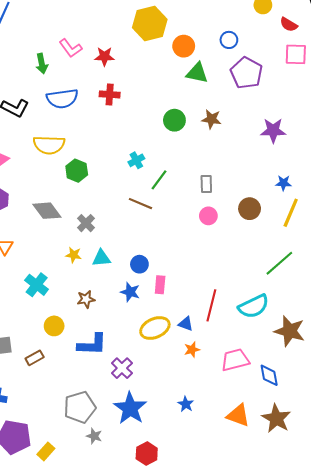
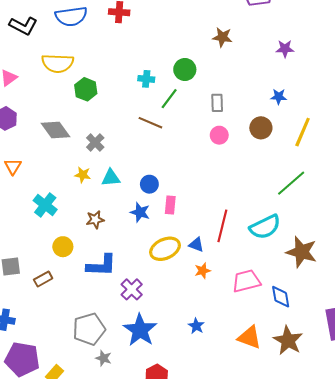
green circle: (174, 120) -> (185, 70), moved
purple star: (273, 130) -> (285, 49), size x0.7
cyan cross: (136, 160) -> (146, 79), turned 35
blue star: (283, 183) -> (279, 97), moved

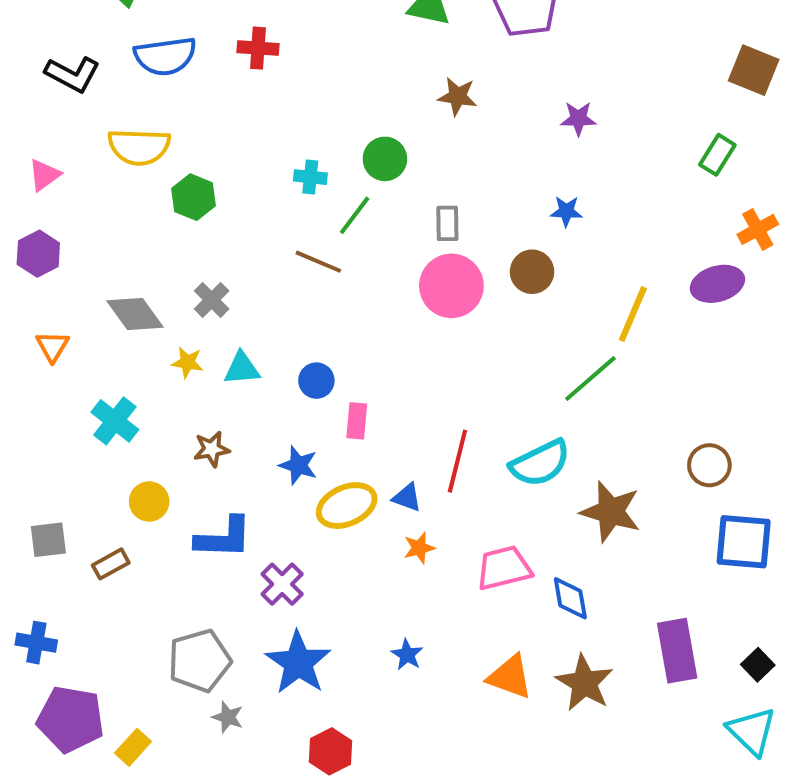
gray diamond: (56, 130) -> (135, 314), moved
yellow line: (303, 132) -> (633, 314), moved
pink circle: (219, 135) -> (451, 286), size x1.8
blue star: (140, 212) -> (298, 465), moved

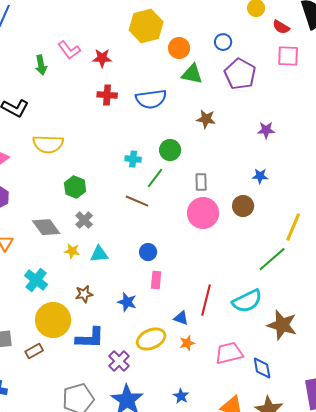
blue semicircle: (165, 56) -> (151, 99), moved
green hexagon: (193, 197) -> (75, 187), moved
blue circle: (316, 381) -> (148, 252), moved
yellow circle: (149, 501) -> (53, 320), size x1.8
yellow ellipse: (347, 506) -> (151, 339), moved

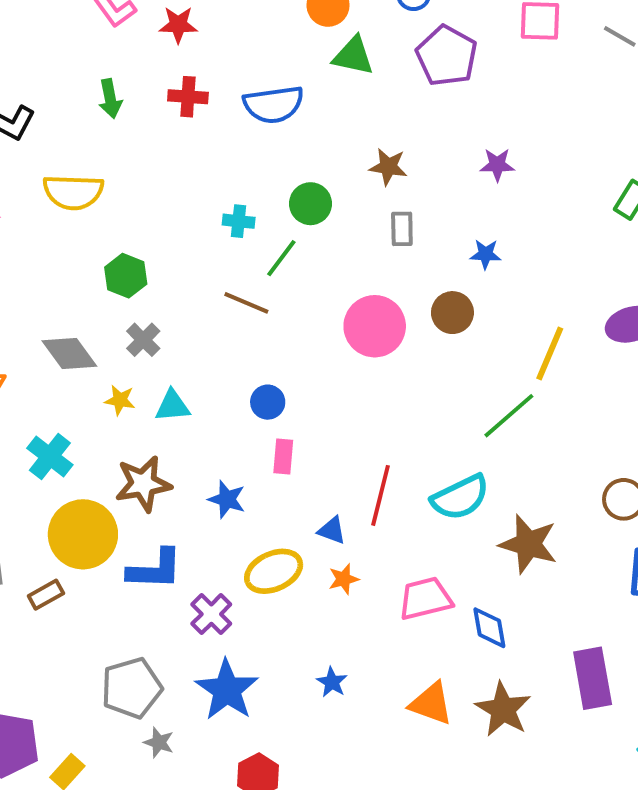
green arrow: (41, 65) -> (110, 99), moved
brown star: (206, 119) -> (388, 167), moved
gray rectangle: (201, 182) -> (402, 229), moved
brown star: (84, 294) -> (143, 484), size x1.6

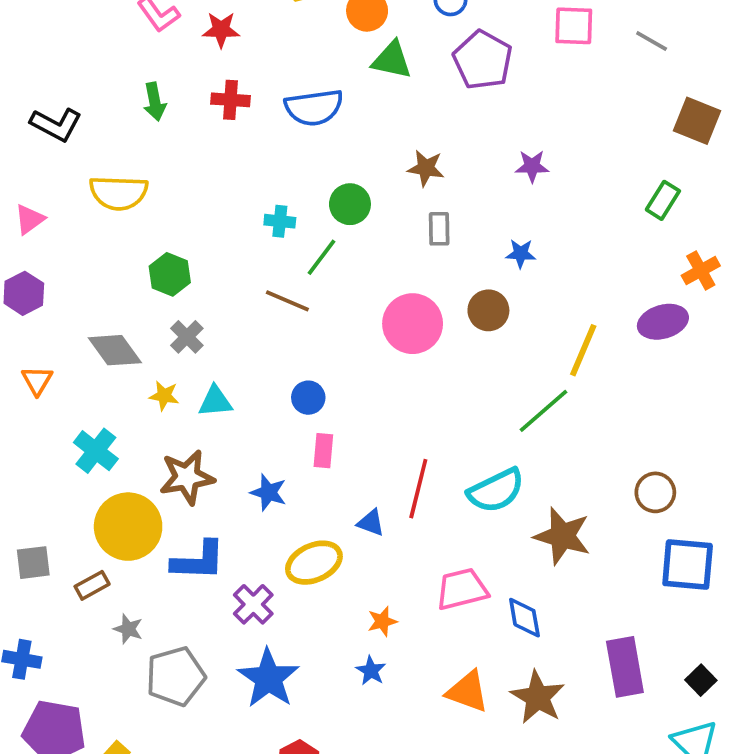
orange star: (344, 579) -> (382, 621), moved
gray star: (159, 742) -> (128, 629), moved

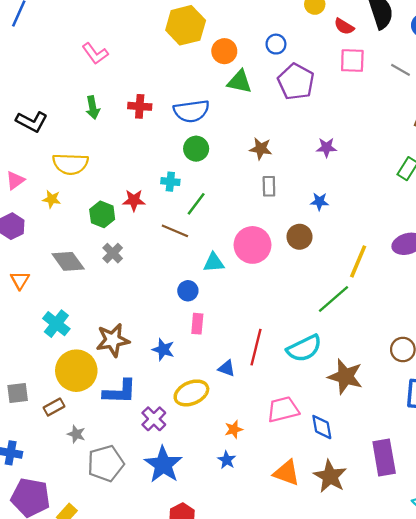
red star: (221, 30) -> (134, 200), moved
green circle: (350, 204) -> (196, 149), moved
yellow star: (164, 396) -> (52, 199), moved
cyan triangle: (215, 401) -> (214, 263), moved

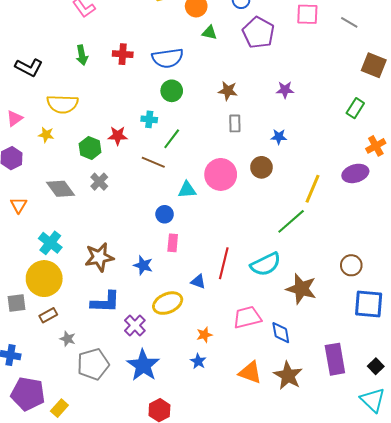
green triangle: (240, 82) -> (209, 33), size x0.7
yellow circle: (76, 371) -> (44, 279), moved

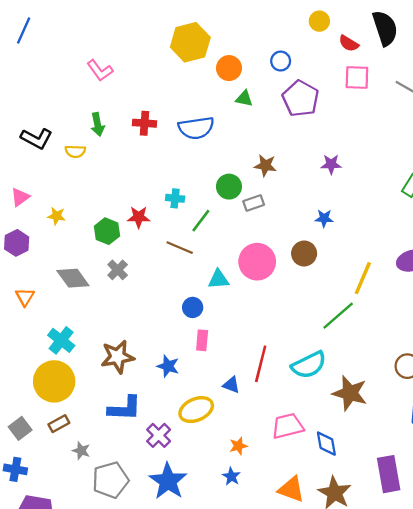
green circle: (172, 91) -> (229, 187), moved
yellow semicircle: (63, 104) -> (75, 151), moved, size x0.6
gray rectangle: (235, 123) -> (254, 203), moved, turned 72
gray square: (17, 303) -> (20, 428), moved, turned -30

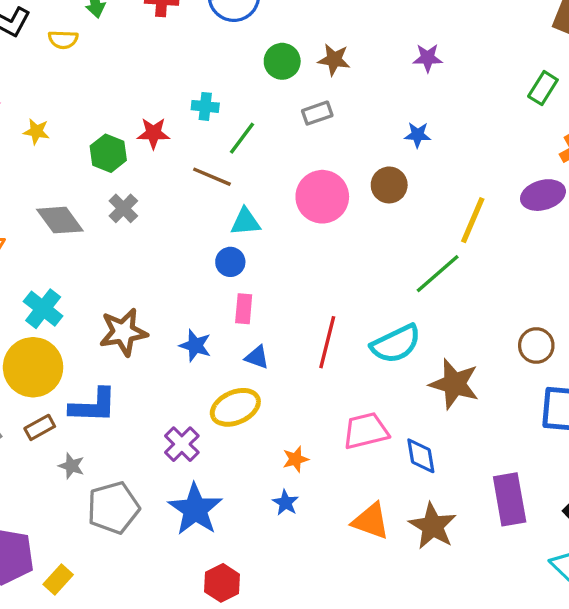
green circle: (229, 187) -> (282, 61), moved
cyan triangle: (218, 279) -> (245, 222), moved
blue triangle: (231, 385) -> (257, 357), moved
blue L-shape: (125, 408) -> (93, 406), moved

